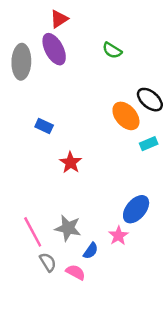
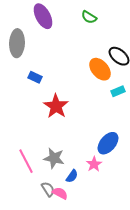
gray ellipse: (21, 62) -> (17, 43), moved
red star: (70, 163) -> (56, 106), size x1.4
gray semicircle: (48, 262) -> (48, 189), moved

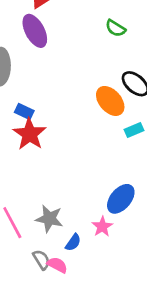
green semicircle: (89, 17) -> (115, 28), moved
red star: (56, 106) -> (30, 134), moved

